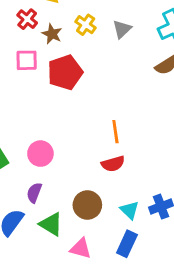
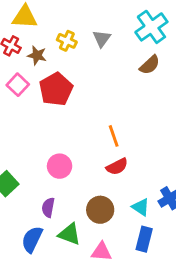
pink square: (27, 60) -> (18, 85), turned -35
pink circle: (40, 154) -> (60, 166), moved

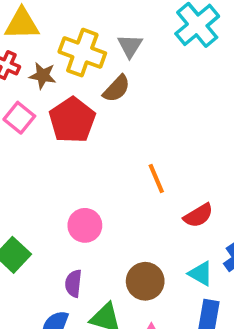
yellow cross: (67, 41) -> (82, 53), size x1.6
brown semicircle: (150, 65) -> (117, 89), moved
red semicircle: (117, 167) -> (198, 215), moved

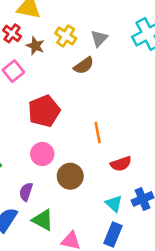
yellow cross: (82, 53) -> (66, 36), size x0.7
red pentagon: (72, 120) -> (44, 111), moved
brown circle: (145, 281) -> (70, 176), moved

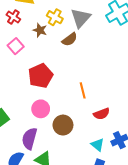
gray triangle: (99, 38) -> (81, 18), size x1.5
brown star: (35, 46) -> (40, 30), moved
purple semicircle: (26, 192) -> (29, 139), size x1.5

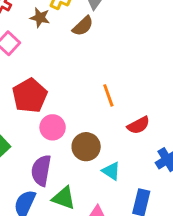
red pentagon: (41, 76) -> (30, 96), moved
cyan triangle: (98, 145) -> (111, 171), moved

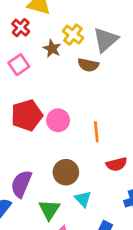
brown semicircle: (83, 26) -> (88, 65), turned 42
pink circle: (53, 127) -> (58, 120), moved
green triangle: (64, 198) -> (49, 210), moved, turned 30

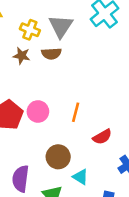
brown star: (52, 49) -> (22, 56), moved
orange line: (96, 132) -> (76, 112), turned 36

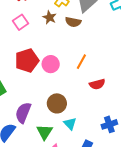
orange line: (76, 112) -> (81, 62), moved
red semicircle: (102, 137) -> (97, 84), moved

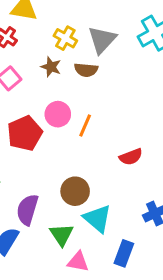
orange line: (81, 62) -> (85, 126), moved
pink circle: (51, 64) -> (58, 114), moved
cyan triangle: (70, 124) -> (97, 219), size x1.5

